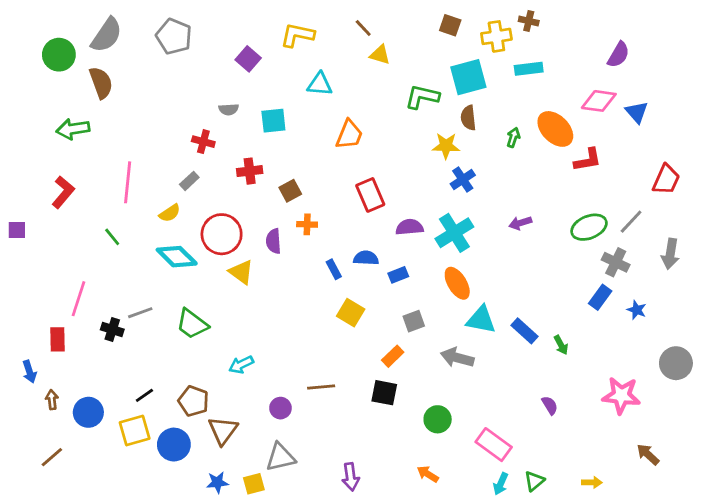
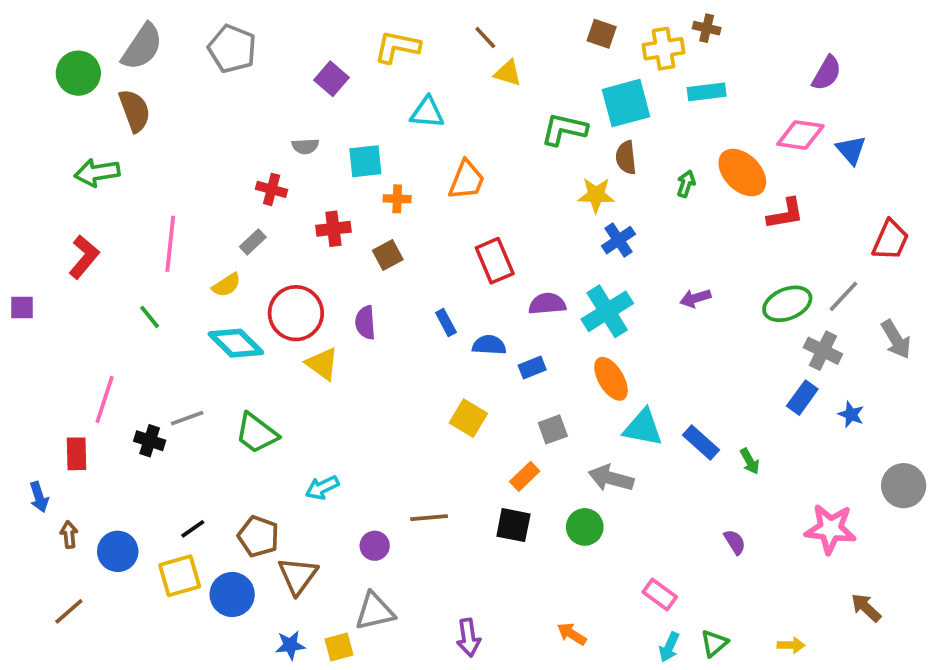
orange cross: (307, 224) -> (397, 199), moved
gray arrow: (670, 254) -> (896, 339), turned -40
blue rectangle: (334, 269) -> (446, 323), moved
green circle: (438, 419) -> (585, 527), moved
pink rectangle: (494, 445) -> (660, 594), size x0.7

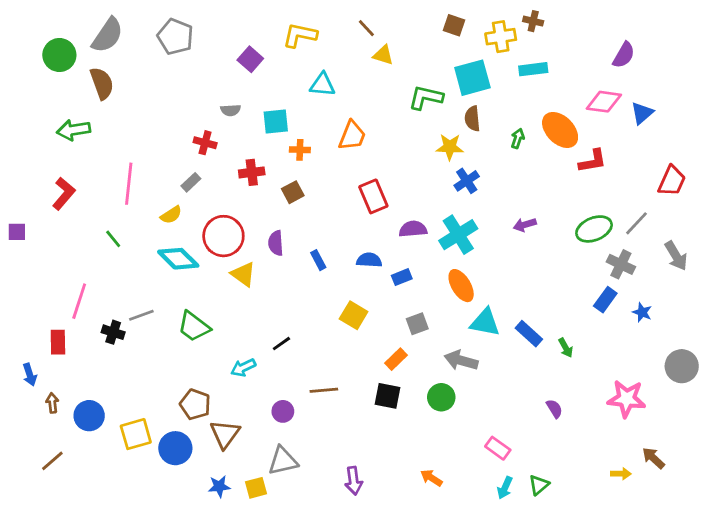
blue triangle: (851, 150) -> (642, 113), turned 30
blue rectangle: (446, 323) -> (318, 260), moved
black line: (193, 529) -> (281, 344), moved
yellow arrow: (791, 645) -> (621, 474), moved

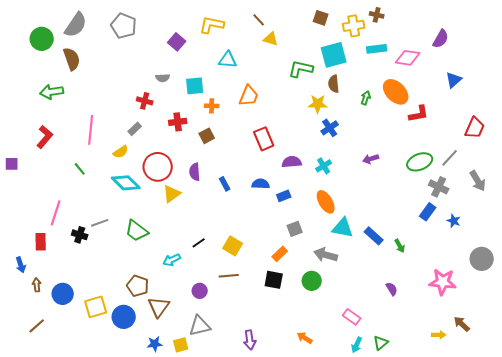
pink diamond: (604, 102) -> (408, 58), moved
cyan cross: (458, 235) -> (324, 166), size x0.6
yellow triangle: (243, 274) -> (172, 194), turned 48
yellow square: (354, 315) -> (233, 246), moved

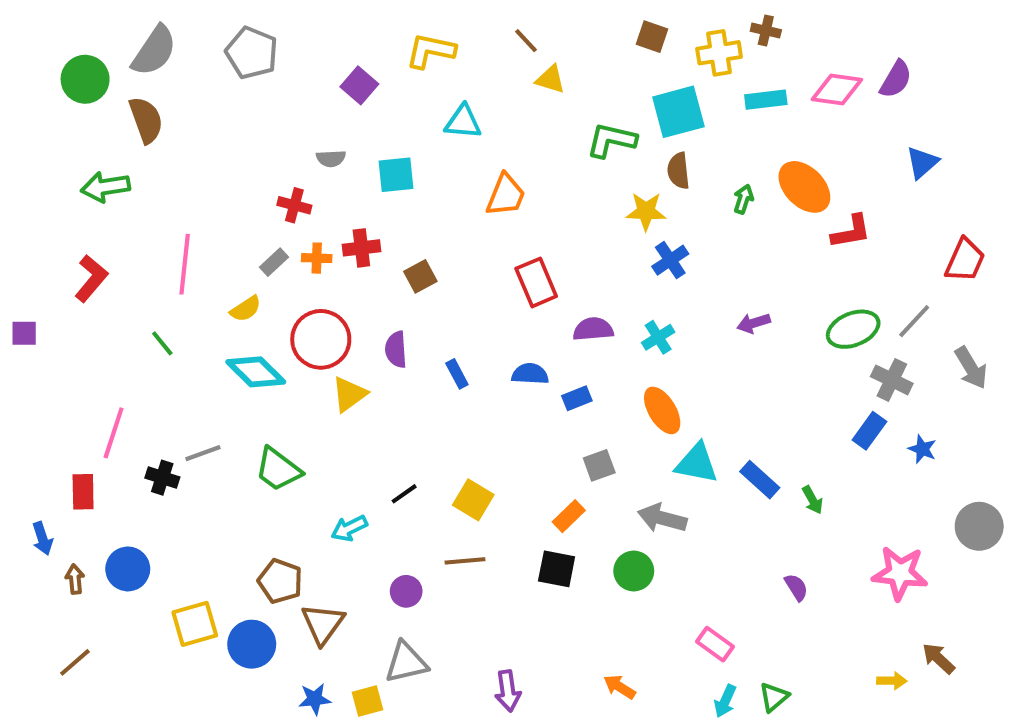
pink diamond: (408, 58) -> (837, 89), moved
orange cross: (212, 106) -> (317, 258), moved
blue circle: (63, 294) -> (128, 569), moved

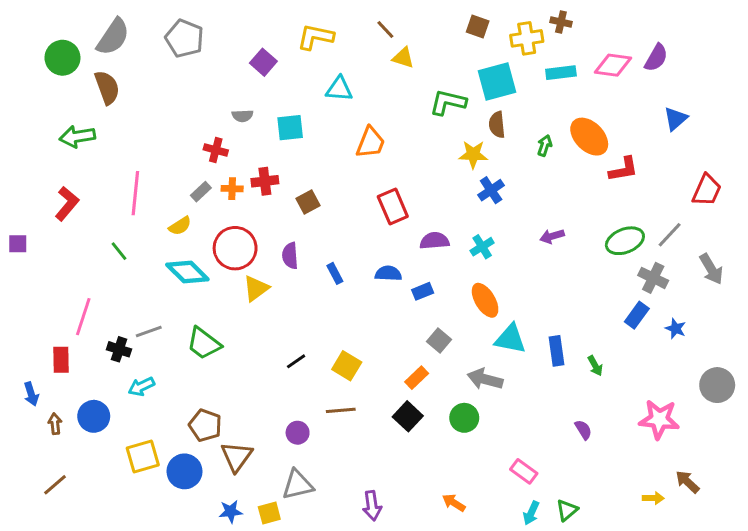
gray square: (599, 465) -> (439, 340), turned -30
blue rectangle: (760, 480) -> (556, 351), turned 40
cyan arrow: (349, 528) -> (141, 387), moved
black square: (557, 569) -> (408, 416), turned 32

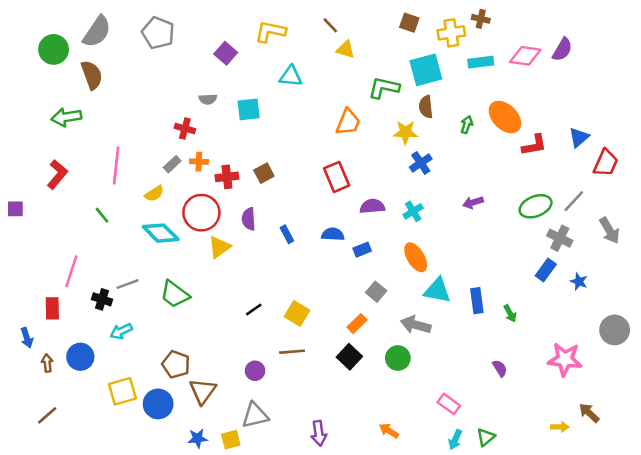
blue triangle: (676, 119) -> (579, 137), moved
orange trapezoid: (370, 143) -> (348, 122), moved
red cross: (265, 181) -> (227, 177), moved

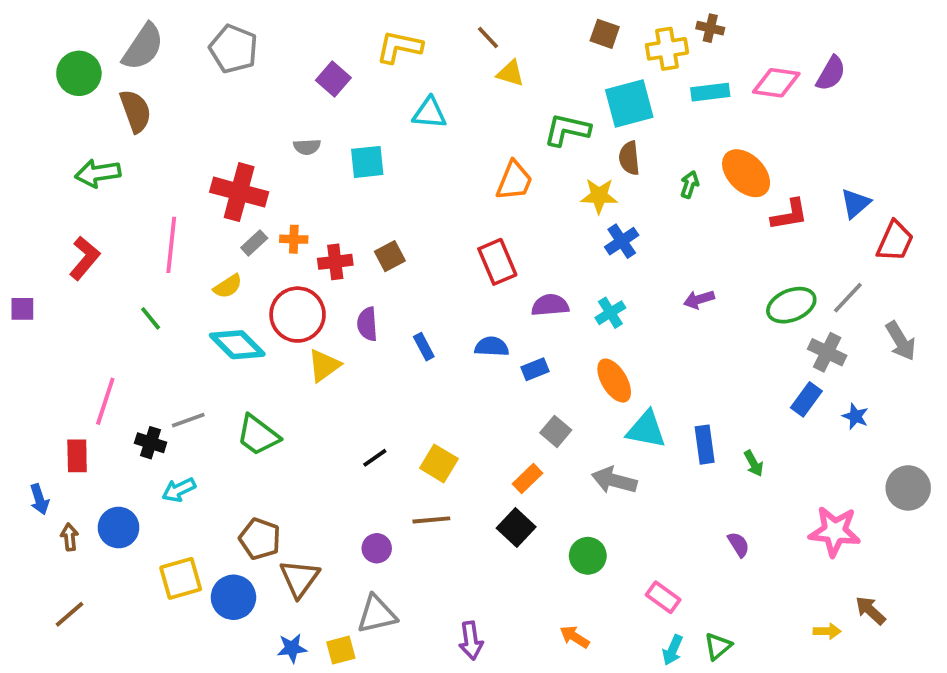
red cross: (185, 129) -> (239, 192), moved, size x1.8
green circle: (398, 358) -> (588, 556), moved

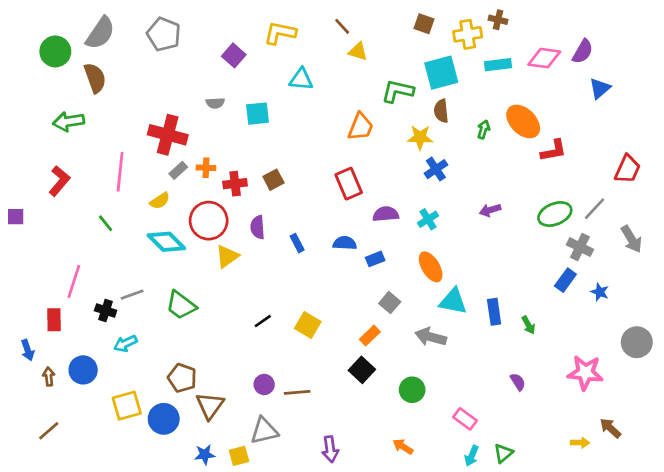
blue triangle: (855, 203) -> (600, 88), moved
brown line: (431, 520) -> (297, 392), moved

